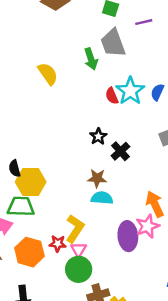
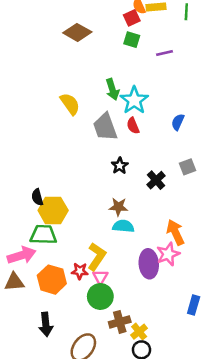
gray trapezoid: (113, 43) -> (105, 127), moved
cyan star: (130, 91) -> (134, 100), moved
black cross: (120, 151) -> (156, 180), moved

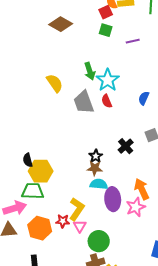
black star: (120, 166) -> (96, 156), moved
purple ellipse: (149, 264) -> (113, 199), moved
green circle: (100, 296) -> (99, 241), moved

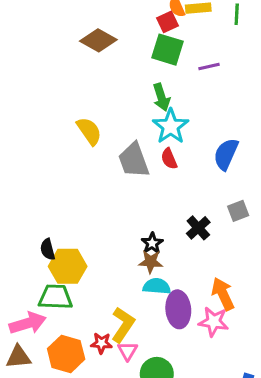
green square: (106, 30) -> (168, 50), size x1.5
green arrow: (90, 71) -> (161, 97), moved
blue semicircle: (144, 98) -> (226, 154), size x1.5
pink star: (136, 207) -> (214, 322), turned 30

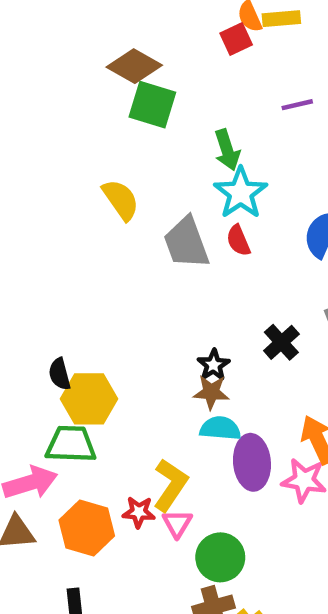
green square: (168, 50) -> (152, 105), moved

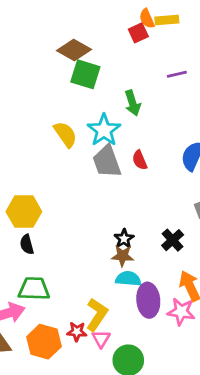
cyan star: (241, 193) -> (104, 130), moved
black cross: (281, 342) -> (173, 240), moved
yellow hexagon: (89, 399) -> (24, 212), moved

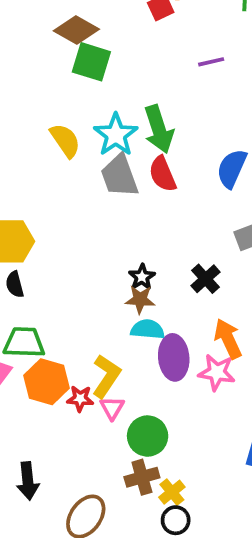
green arrow: (133, 103) -> (159, 129), moved, size x1.4
red semicircle: (140, 160) -> (163, 174), size x1.4
orange hexagon: (44, 342) -> (47, 382), moved

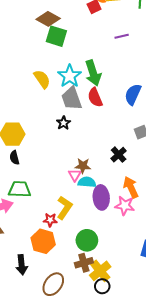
black star: (142, 277) -> (63, 123), moved
orange hexagon: (47, 382) -> (43, 241), moved
pink triangle: (112, 408) -> (75, 175), moved
yellow cross: (172, 492) -> (100, 271), size x1.5

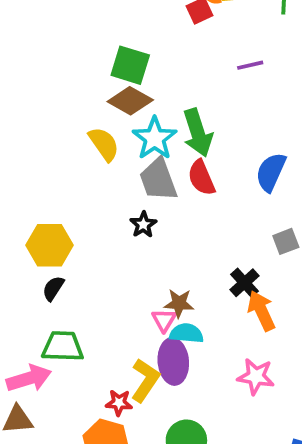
brown diamond: (48, 19) -> (130, 101), moved
black semicircle: (14, 158) -> (53, 288), turned 48
orange arrow: (131, 187) -> (261, 311), moved
purple ellipse: (101, 197) -> (173, 361), moved

